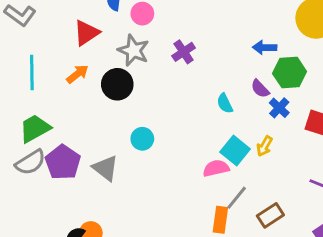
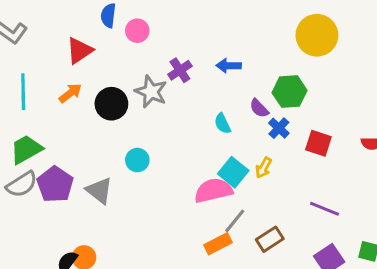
blue arrow: (265, 47) -> (229, 66), moved
gray star: (133, 50) -> (151, 92), moved
pink semicircle: (216, 168) -> (213, 190), size x1.4
orange rectangle: (220, 220) -> (218, 244), turned 55

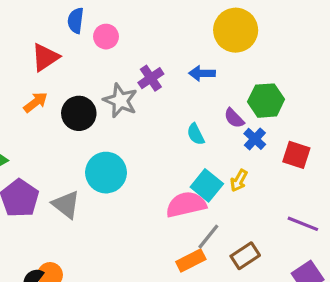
yellow circle: (317, 35) -> (236, 30), moved
cyan circle: (137, 160) -> (106, 173), size x1.6

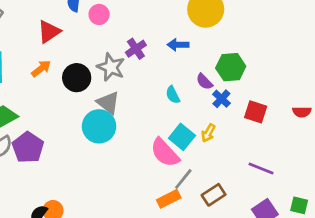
gray triangle: (66, 205) -> (108, 103), moved
pink semicircle: (186, 205) -> (165, 153), turned -120

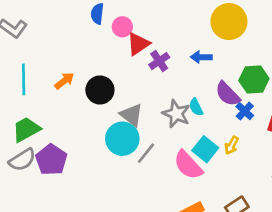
red triangle: (49, 32) -> (138, 44), moved
gray star: (111, 67) -> (176, 114), moved
purple semicircle: (204, 82) -> (228, 94), size x1.5
gray line: (183, 179) -> (146, 153), moved

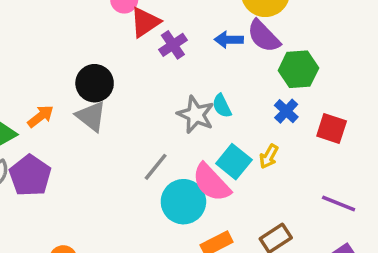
orange arrow: (64, 81) -> (41, 116), moved
purple semicircle: (228, 94) -> (264, 36), moved
gray triangle: (132, 115) -> (91, 116), moved
cyan circle: (122, 139) -> (183, 202), moved

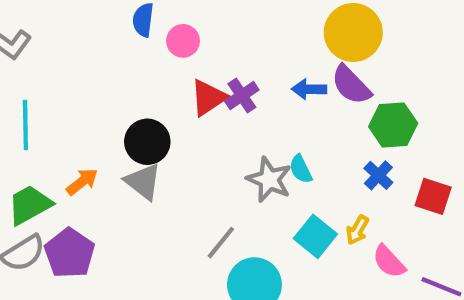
red triangle: (145, 22) -> (208, 98), moved
pink semicircle: (211, 183) -> (389, 262), moved, size x0.7

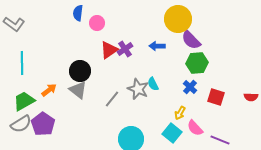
purple semicircle: (351, 85) -> (191, 40), moved
cyan square: (315, 236) -> (172, 133), moved
gray line: (221, 243) -> (112, 99), moved

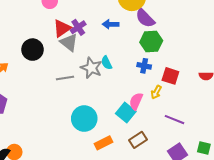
blue cross: (190, 87) -> (144, 66), turned -32
gray triangle: (78, 90) -> (69, 42), moved
gray line: (112, 99) -> (65, 78), turned 42
yellow arrow: (180, 113) -> (156, 92), moved
pink semicircle: (195, 128) -> (136, 101), moved, turned 66

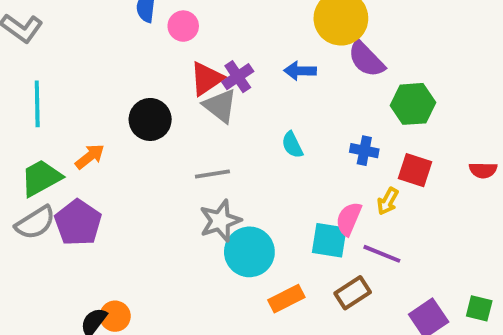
green hexagon: (151, 41) -> (413, 104), moved
gray star: (91, 68) -> (220, 221), moved, turned 30
cyan square: (126, 112) -> (329, 240), turned -30
purple line: (175, 120) -> (382, 254), moved

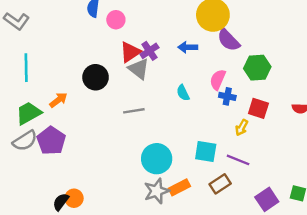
pink semicircle: (349, 219) -> (218, 80), moved
gray star: (220, 221) -> (157, 191), moved

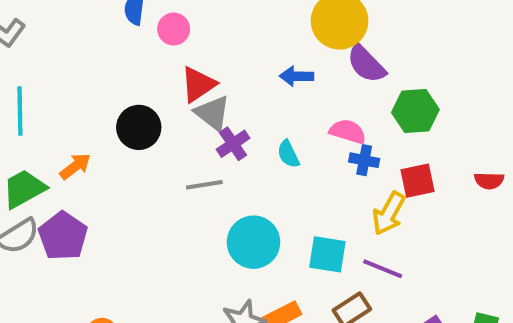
purple cross: (149, 51) -> (233, 144), moved
pink semicircle: (218, 80) -> (348, 131), turned 84
red square: (258, 108) -> (417, 181), turned -30
yellow arrow: (242, 128) -> (389, 213), size x1.5
cyan circle: (157, 159) -> (254, 242), moved

